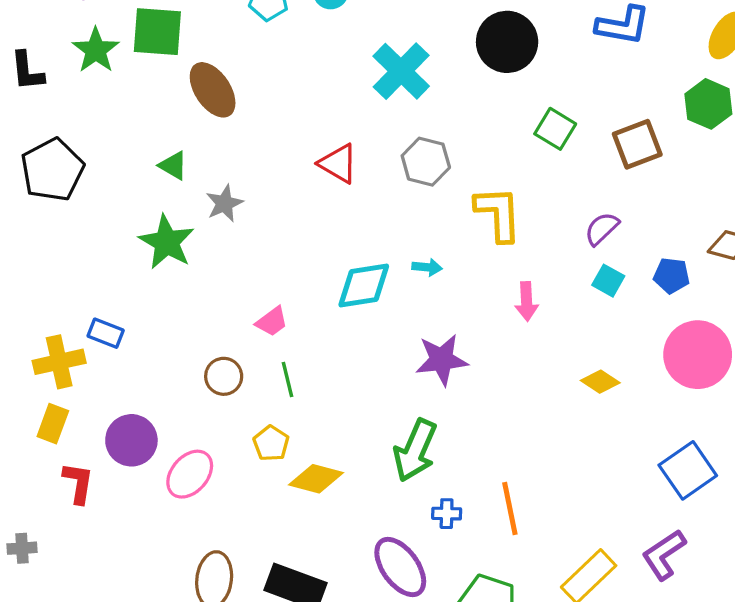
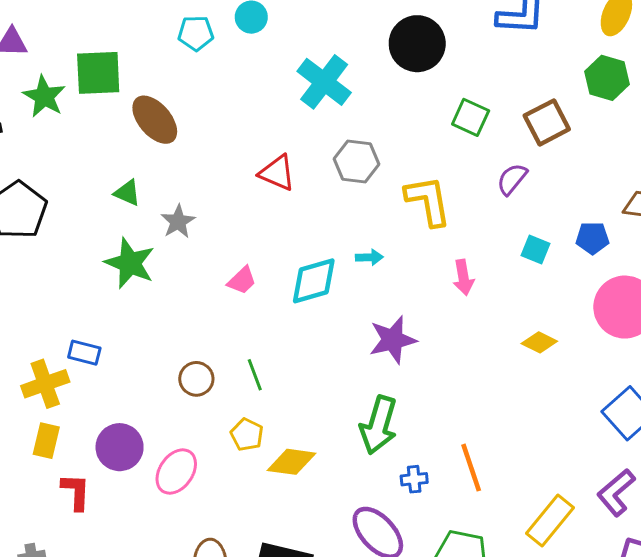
purple semicircle: (602, 229) -> (512, 179), moved
pink trapezoid: (272, 322) -> (242, 280), moved

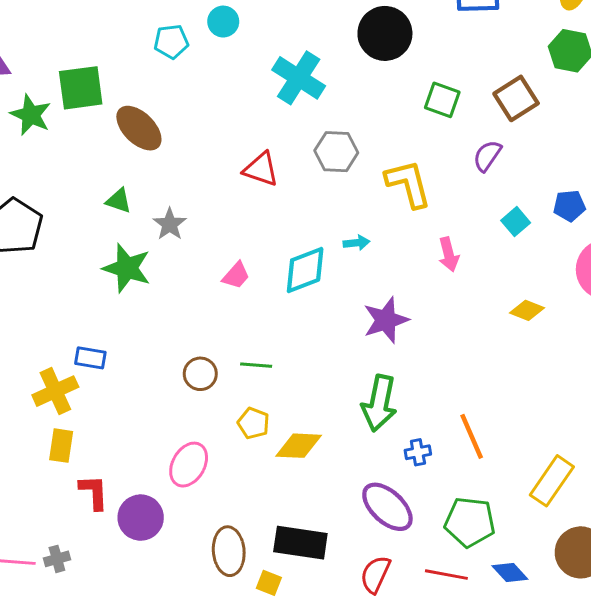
cyan square: (535, 250) -> (516, 222), turned 32
green line: (255, 375) -> (256, 365), turned -60
purple circle: (120, 447) -> (141, 518), moved

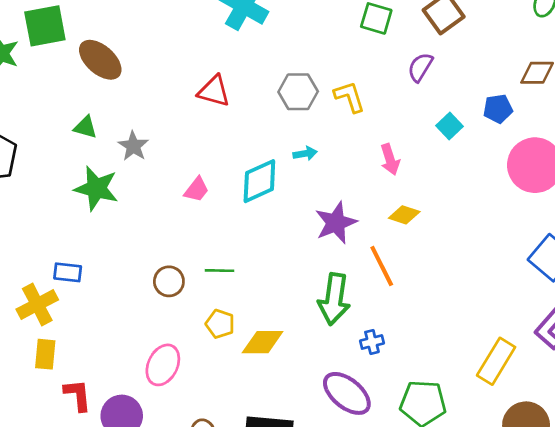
gray hexagon: (336, 152) -> (298, 92), moved
yellow L-shape: (408, 184) -> (349, 97), size x0.7
yellow diamond: (527, 310) -> (404, 215), moved
orange line: (472, 436) -> (382, 266), moved

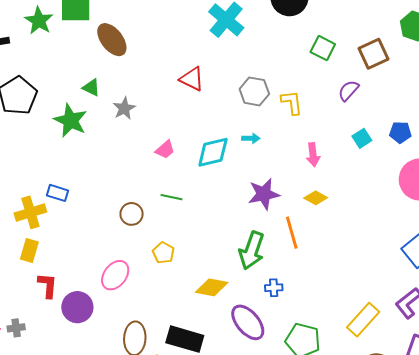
green star: (96, 188) -> (70, 121), moved
green line: (220, 271) -> (171, 197), moved
yellow diamond: (263, 342) -> (212, 287), moved

